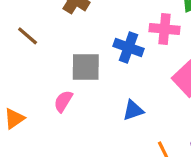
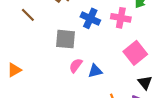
blue cross: (128, 47) -> (90, 18), moved
pink semicircle: (63, 101) -> (76, 66), moved

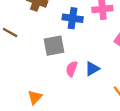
orange triangle: (14, 70) -> (35, 97), moved

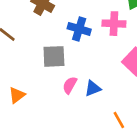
orange triangle: (35, 97) -> (17, 95), moved

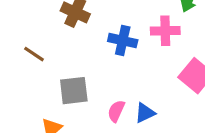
gray square: (54, 56) -> (74, 91), moved

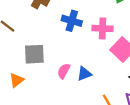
pink cross: (165, 31) -> (102, 28), moved

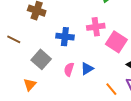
blue cross: (72, 21) -> (65, 37), moved
gray square: (34, 54) -> (41, 59), turned -36

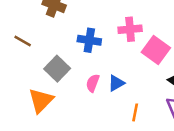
orange triangle: (30, 84) -> (41, 100), size x1.5
orange line: (111, 89) -> (135, 112), moved, turned 48

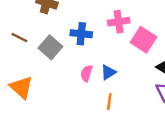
gray square: (57, 69) -> (50, 47), moved
orange triangle: (41, 100) -> (21, 87), moved, turned -30
orange line: (135, 112) -> (109, 102), moved

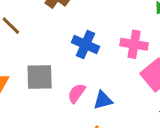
gray square: (50, 47) -> (40, 77), moved, turned 30

